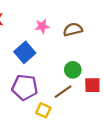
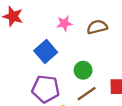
green circle: (73, 70) -> (83, 70), moved

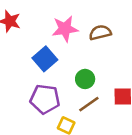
pink star: (64, 23) -> (65, 29), size x1.5

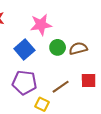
brown semicircle: (100, 33) -> (78, 48), moved
green circle: (85, 79) -> (58, 47), moved

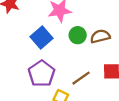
purple pentagon: (24, 83) -> (42, 74), turned 30

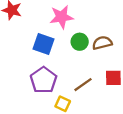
blue square: (42, 37) -> (44, 44), turned -30

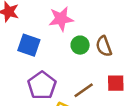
brown semicircle: (102, 43) -> (104, 46), turned -96
blue square: (44, 44) -> (29, 45), moved

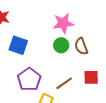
pink star: (61, 19) -> (63, 23), moved

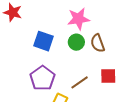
blue square: (18, 45) -> (43, 41), moved

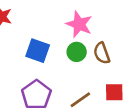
pink star: (78, 19) -> (79, 24), turned 30

